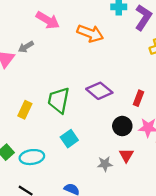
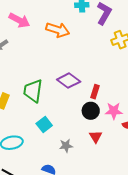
red rectangle: (139, 98) -> (95, 92), moved
gray star: (105, 164) -> (66, 146), moved

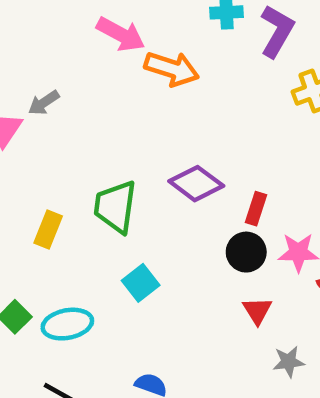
pink arrow: (19, 20) -> (121, 34), moved
gray star: (66, 146) -> (289, 362), moved

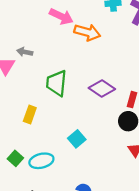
gray arrow: (44, 103) -> (25, 52), turned 48
green trapezoid: (115, 207) -> (57, 83), moved

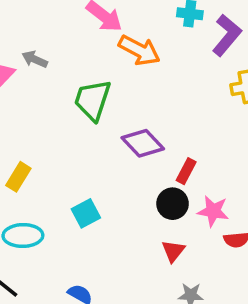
green trapezoid: (57, 83) -> (93, 100), moved
yellow rectangle: (30, 114) -> (18, 177), moved

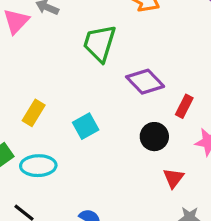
black circle: (173, 204) -> (154, 137), moved
cyan square: (86, 213) -> (86, 126), moved

